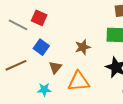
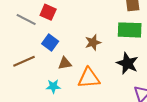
brown triangle: (55, 67) -> (65, 63), turned 40

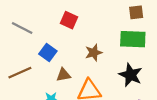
red square: (48, 12) -> (69, 20), moved

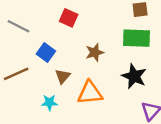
brown triangle: (63, 75) -> (63, 76), turned -40

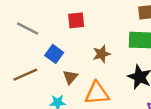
red square: (69, 18) -> (76, 20), turned -30

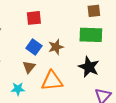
blue square: (54, 54) -> (34, 47), moved

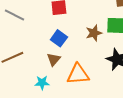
brown star: (56, 47) -> (94, 33), moved

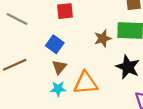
blue square: (59, 38) -> (55, 44), moved
cyan star: (42, 83) -> (58, 89), moved

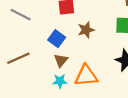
brown star: (103, 38) -> (86, 30), moved

